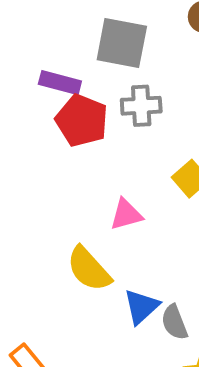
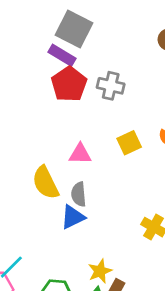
gray square: (122, 43) -> (74, 29), moved
gray semicircle: (174, 322) -> (79, 194), moved

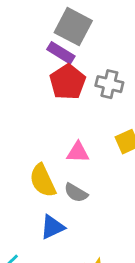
gray semicircle: (79, 194) -> (76, 193), turned -55
blue triangle: (73, 217) -> (52, 227), moved

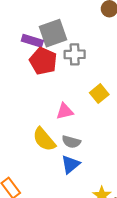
gray square: (73, 27) -> (53, 33), moved, turned -32
blue triangle: (52, 227) -> (70, 164), moved

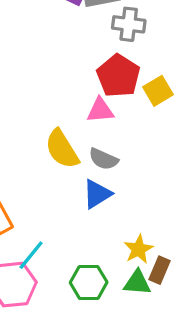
red pentagon: (43, 61) -> (118, 76), moved

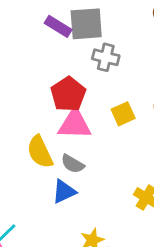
red pentagon: (118, 76) -> (68, 94), moved
pink triangle: (100, 110) -> (75, 124), size x1.5

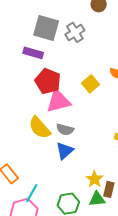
gray square: (86, 24) -> (46, 28), turned 36
purple rectangle: (58, 26) -> (33, 53), moved
gray cross: (106, 57) -> (75, 32), moved, turned -30

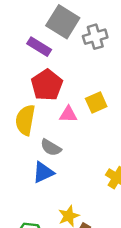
pink triangle: (58, 101) -> (68, 114), moved, size x0.6
yellow semicircle: (40, 128) -> (25, 120), moved, turned 35

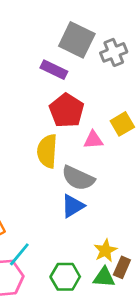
gray semicircle: (51, 148) -> (78, 178), size x1.4

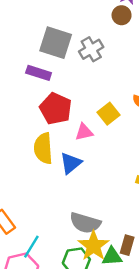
gray semicircle: (78, 178) -> (85, 223), moved
blue triangle: (73, 206) -> (71, 163), moved
yellow star: (105, 251) -> (94, 246), moved, size x1.4

